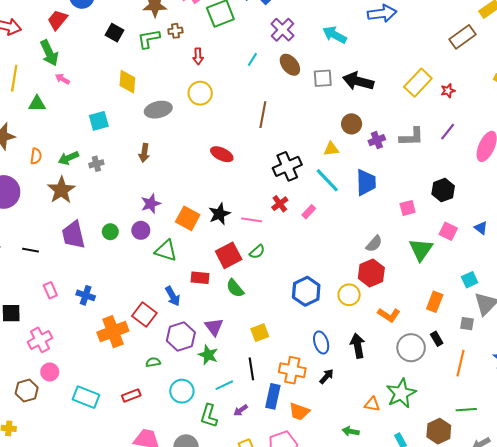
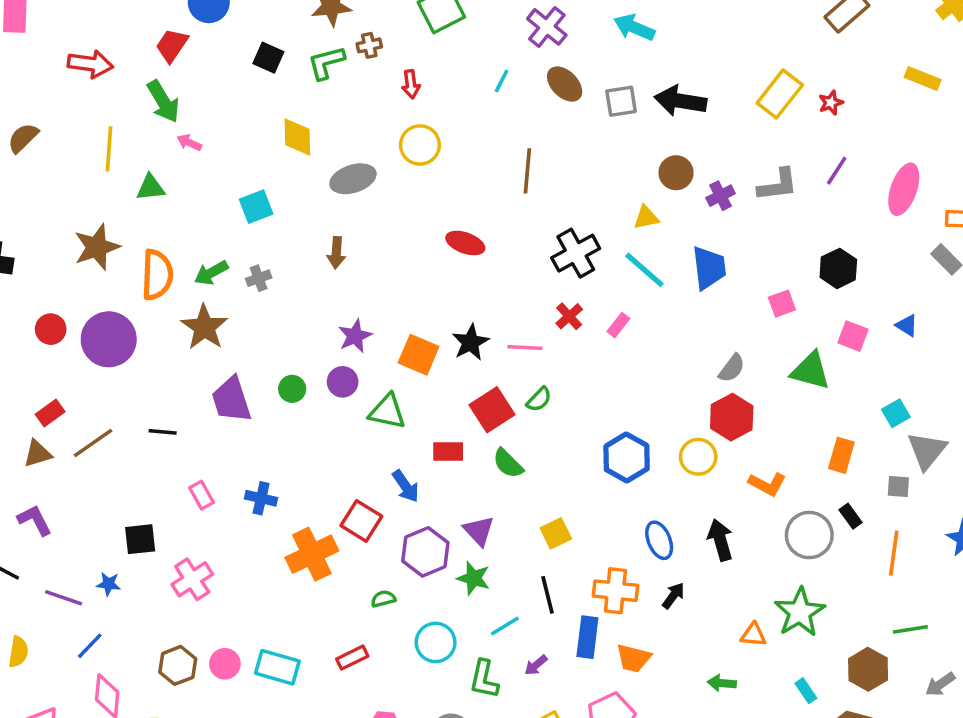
orange semicircle: (36, 156) -> (157, 275), size x1.8
green triangle: (421, 250) -> (810, 371), turned -45
pink circle: (50, 372) -> (225, 664), moved

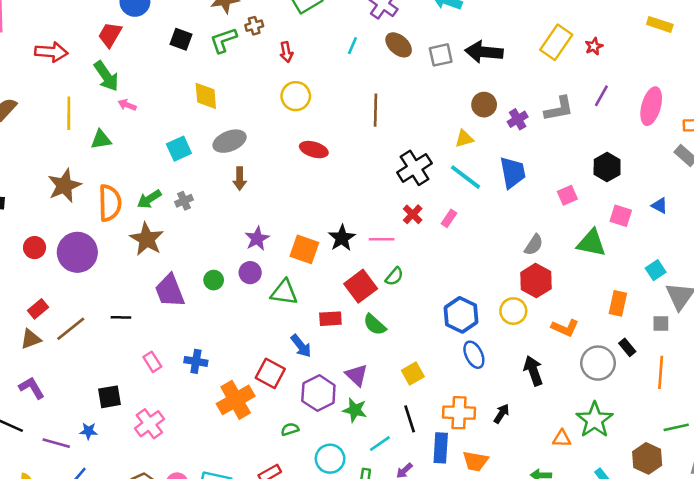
gray ellipse: (353, 179) -> (230, 141), moved
red ellipse: (465, 243) -> (314, 150), moved
blue ellipse: (659, 540) -> (474, 355), moved

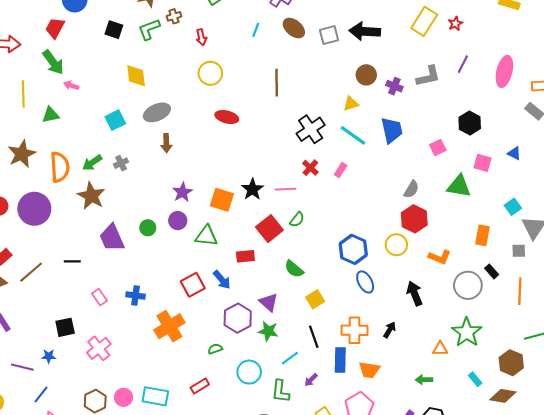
purple cross: (518, 119) -> (394, 86), turned -35
green semicircle: (375, 325) -> (294, 269), moved
red square: (270, 373) -> (193, 285), moved, turned 35

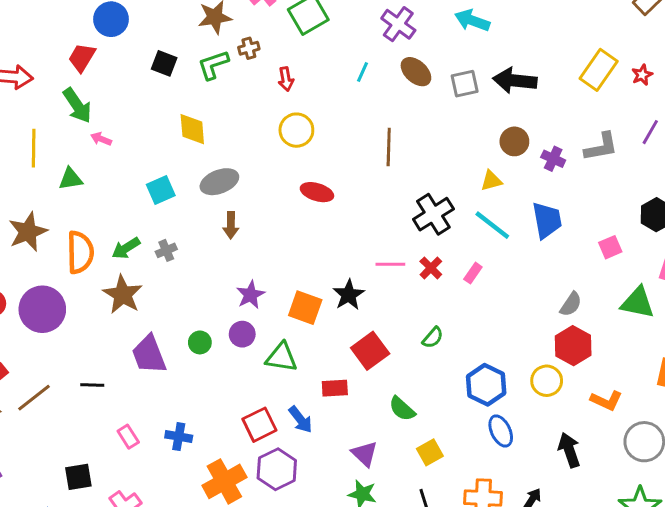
pink line: (286, 189) -> (390, 264), moved
green semicircle: (297, 220) -> (433, 338), moved
purple hexagon: (238, 318) -> (277, 469), moved

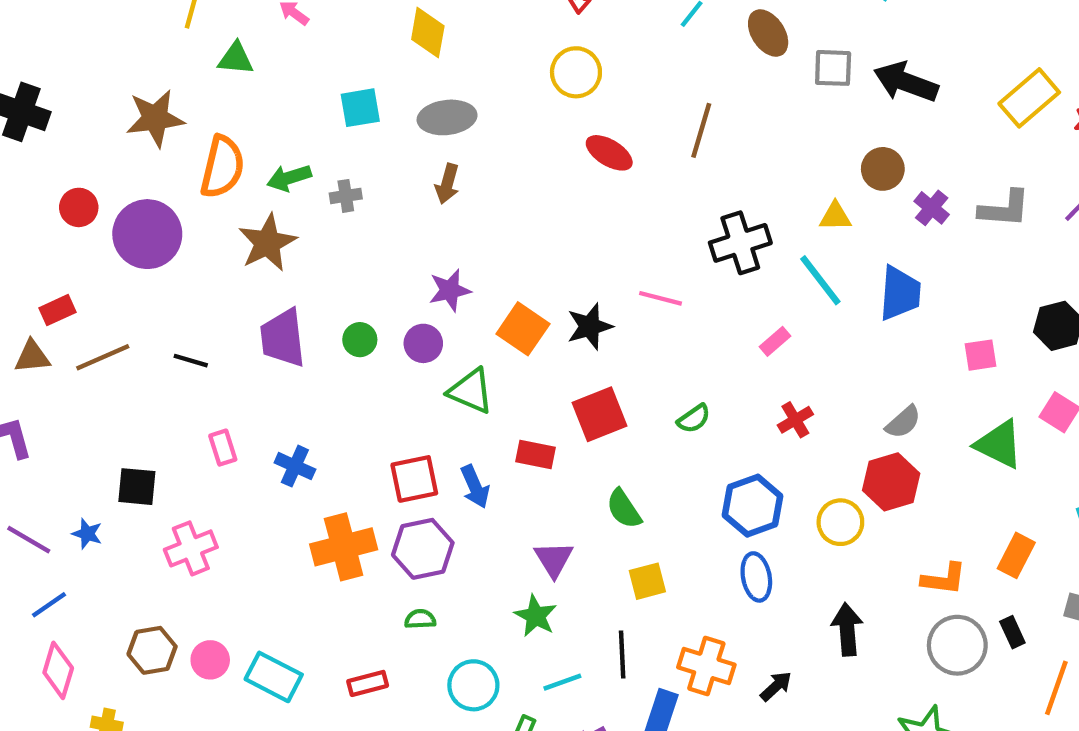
red ellipse: (317, 192) -> (609, 153), moved
red cross: (431, 268) -> (795, 420), moved
orange L-shape: (606, 401) -> (944, 579), moved, turned -32

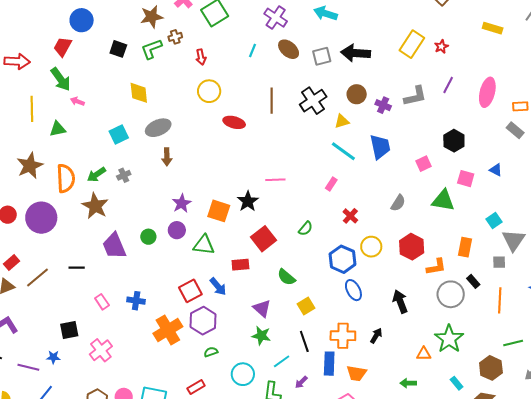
black cross: (740, 243) -> (313, 101), moved
red hexagon: (891, 482) -> (412, 247), moved
yellow circle: (840, 522) -> (371, 247), moved

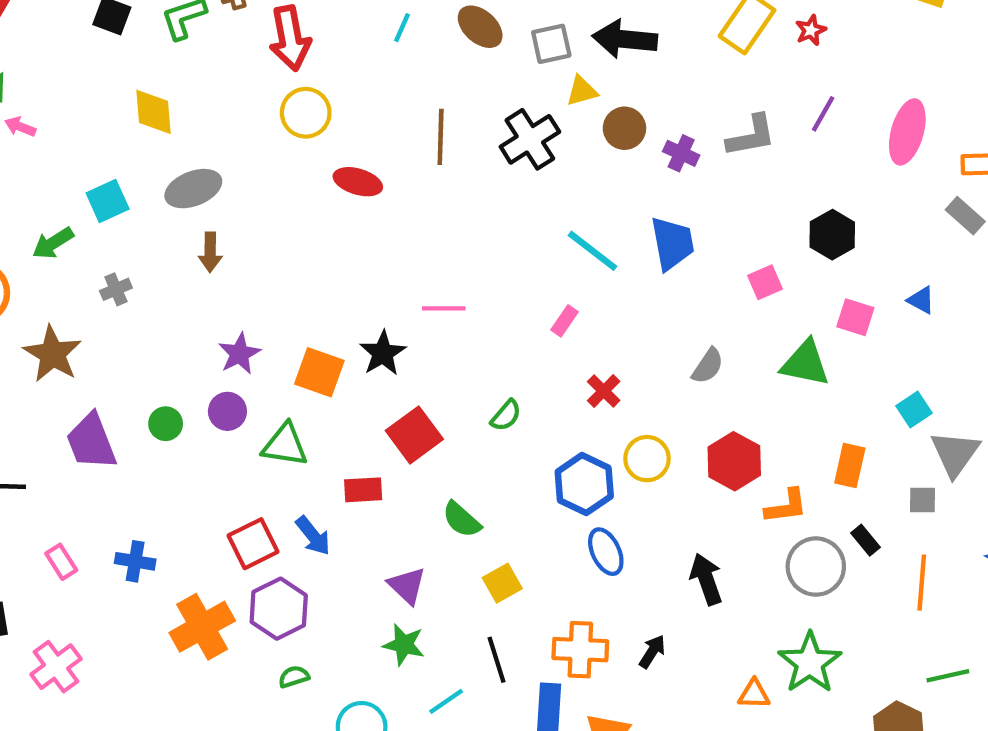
red arrow: (201, 57) -> (290, 38), size x1.8
yellow triangle: (342, 121) -> (582, 91), moved
green arrow: (96, 175) -> (53, 243), moved

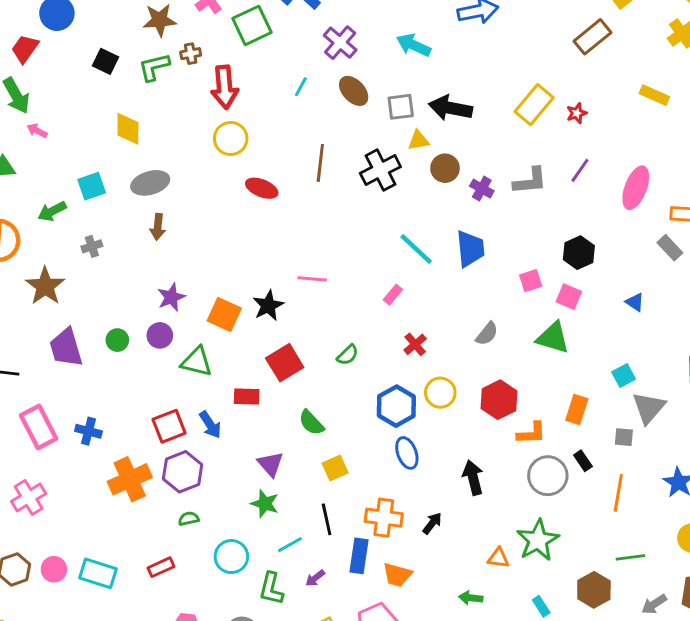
pink square: (855, 317) -> (569, 297), moved
pink rectangle: (61, 562) -> (39, 427), size x1.8

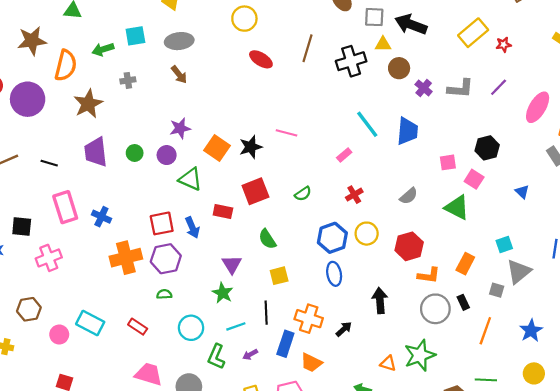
brown arrow: (158, 227) -> (179, 75), turned -54
red rectangle: (161, 567) -> (138, 327), turned 48
pink circle: (54, 569) -> (59, 335), moved

